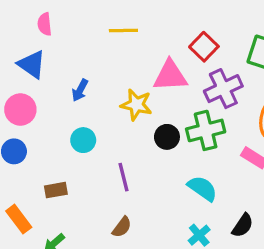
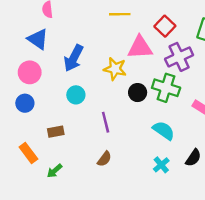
yellow line: (123, 31) -> (120, 14), moved
blue arrow: (80, 90) -> (74, 58), size x1.6
green cross: (206, 130) -> (166, 88), turned 32

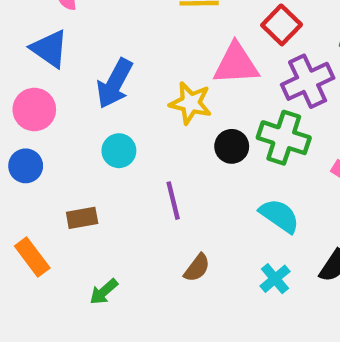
brown semicircle: (104, 159) -> (197, 268), moved
green arrow: (55, 171) -> (104, 292), moved

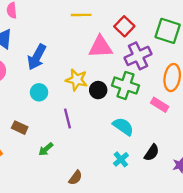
yellow star: (190, 103) -> (77, 80), moved
brown rectangle: (82, 218) -> (20, 128), turned 35
brown semicircle: (197, 268) -> (75, 178), moved
green arrow: (104, 292) -> (46, 149), moved

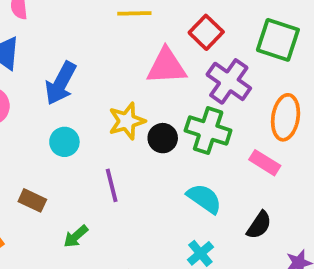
purple cross: (138, 56) -> (229, 81), turned -30
yellow star: (77, 80) -> (127, 121), turned -30
black semicircle: (152, 153) -> (259, 225), moved

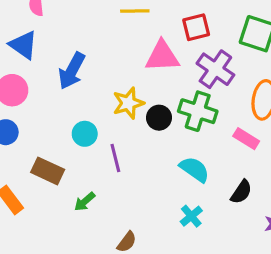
red square: (206, 32) -> (196, 27), turned 32
cyan circle: (64, 142) -> (85, 134), moved
brown rectangle: (32, 200) -> (48, 171), size x1.4

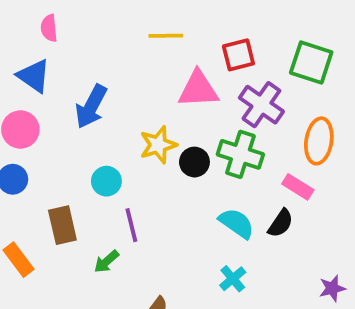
purple line: (115, 158) -> (131, 225), moved
brown rectangle: (48, 171) -> (62, 225), turned 52
black semicircle: (241, 192) -> (281, 223), moved

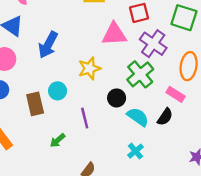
green cross: (240, 154) -> (140, 74), turned 32
black circle: (194, 162) -> (117, 98), moved
brown rectangle: (62, 225) -> (35, 104), moved
purple line: (131, 225) -> (85, 118), moved

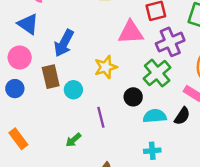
purple cross: (153, 44) -> (170, 42), turned 32
brown rectangle: (35, 104) -> (51, 77), moved
cyan semicircle: (138, 117) -> (155, 116), turned -40
cyan cross: (135, 151) -> (152, 151), turned 35

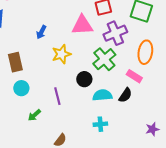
blue arrow: (64, 43) -> (41, 32), moved, size x0.6
cyan circle: (73, 90) -> (21, 88), moved

